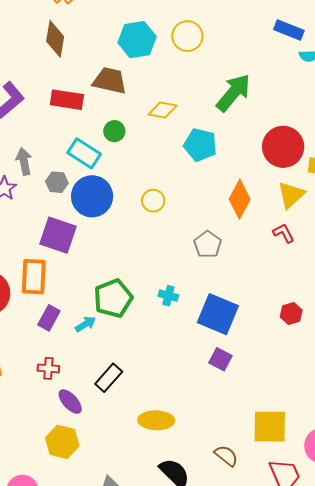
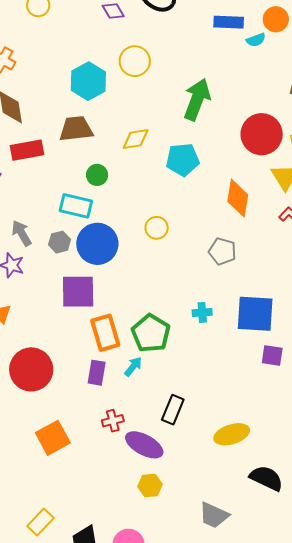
red rectangle: (67, 100) -> (27, 150), moved
orange rectangle: (34, 277) -> (105, 333), moved
purple ellipse: (70, 402) -> (144, 445), size x1.4
yellow hexagon: (62, 442) -> (150, 485), size x0.7

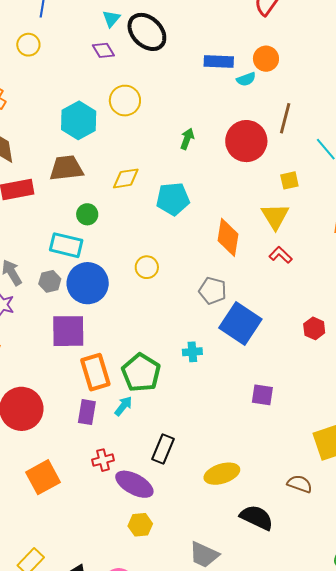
green arrow: (197, 99) -> (187, 139), size x0.5
red circle: (262, 134) -> (246, 141), moved
blue square: (255, 314) -> (240, 324), moved, turned 30

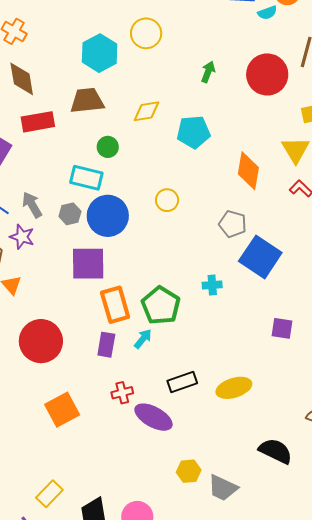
black rectangle: (163, 449) -> (182, 382), turned 48
yellow ellipse: (222, 474) -> (234, 388), moved
yellow hexagon: (140, 525) -> (189, 471), moved

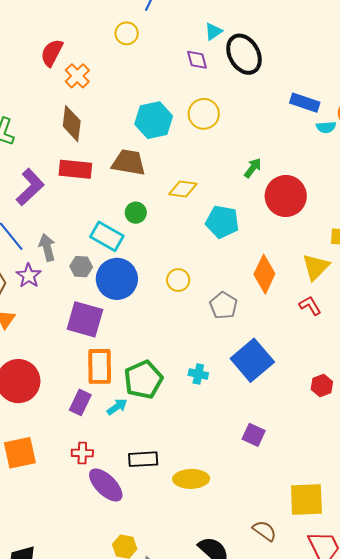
red circle: (267, 74) -> (286, 196), moved
gray pentagon: (233, 224) -> (224, 305), moved

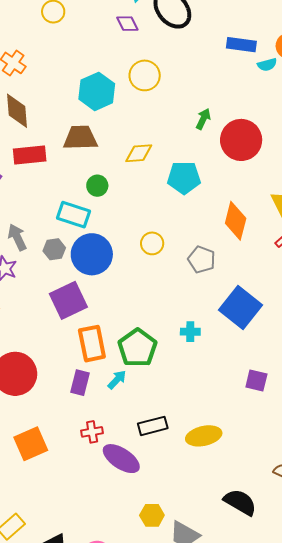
purple square: (85, 319) -> (68, 300), turned -30

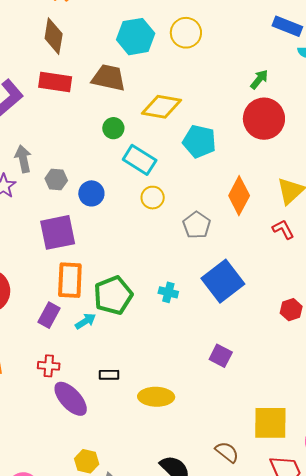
green arrow: (203, 119) -> (259, 79), moved
yellow diamond: (139, 153) -> (162, 107), size x1.4
cyan rectangle: (74, 215) -> (140, 160), moved
blue circle: (92, 254) -> (91, 193), size x0.6
black rectangle: (153, 426) -> (109, 375), size x0.7

